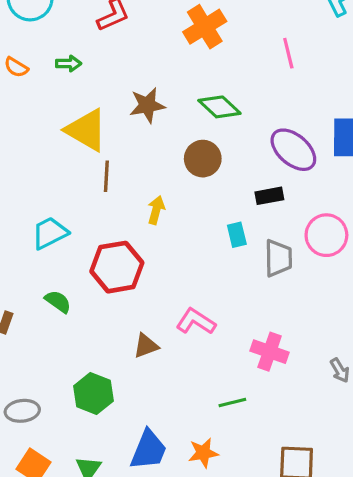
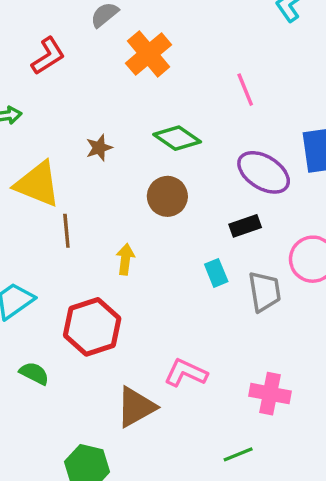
pink line: (288, 53) -> (245, 90), moved
brown star: (147, 105) -> (99, 148), size x0.7
brown triangle: (146, 346) -> (136, 407), size x1.5

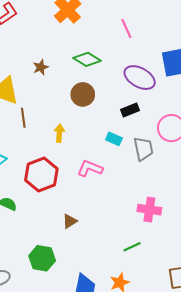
cyan rectangle: (216, 273) -> (114, 139), turned -42
pink L-shape: (186, 373) -> (90, 168), moved
brown triangle: (136, 407) -> (70, 221), size x0.6

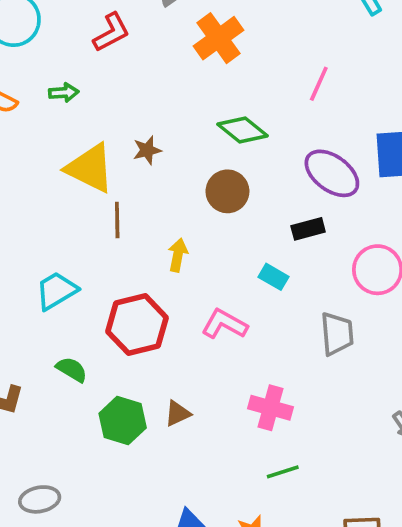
pink line: (126, 29) -> (319, 84), turned 42
brown star: (41, 67) -> (147, 150), moved
gray trapezoid: (143, 149) -> (337, 334), moved
pink cross: (149, 210) -> (271, 408), moved
green hexagon: (42, 258) -> (123, 421), moved

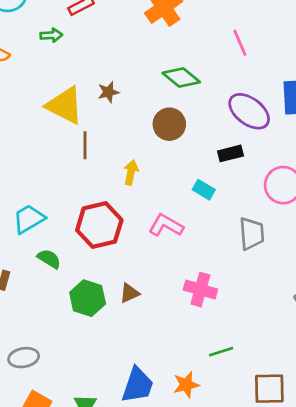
pink line: (319, 84) -> (240, 43), turned -48
green arrow: (64, 93) -> (51, 35), moved
cyan trapezoid: (56, 291) -> (29, 219), moved
green line: (283, 472) -> (221, 352), moved

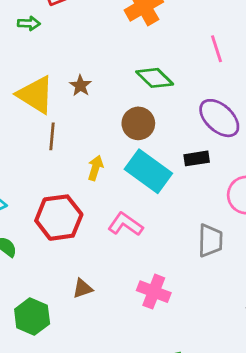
brown star: (108, 92) -> (80, 86), turned -30
cyan rectangle: (204, 190) -> (148, 171), moved, size x2.0
green hexagon: (88, 298) -> (32, 316), moved

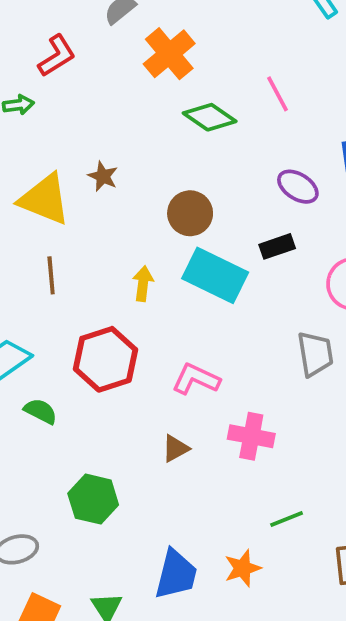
green diamond: (155, 78) -> (210, 117), moved
purple ellipse: (219, 118) -> (298, 187), size x0.7
brown line: (52, 136) -> (51, 275), moved
pink L-shape: (125, 224) -> (196, 379), moved
brown triangle: (82, 288) -> (175, 448), moved

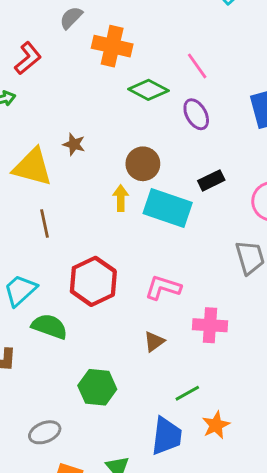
orange cross: (169, 54) -> (112, 46), turned -30
purple ellipse: (298, 187) -> (196, 114), moved, turned 36
yellow arrow: (143, 284) -> (121, 198), moved
green semicircle: (41, 411) -> (49, 326), size x1.4
green line: (287, 519) -> (187, 393), moved

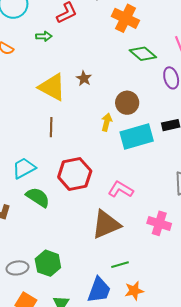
cyan rectangle: (168, 208) -> (137, 137), turned -48
pink cross: (210, 325) -> (159, 223), moved
brown triangle: (154, 342) -> (106, 224), size x2.0
green hexagon: (97, 387) -> (48, 263), moved

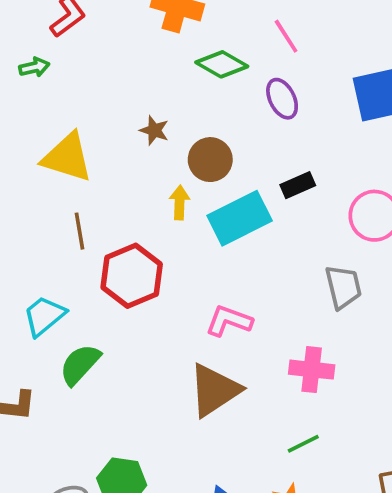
brown star: (84, 78) -> (154, 130), moved
red hexagon: (75, 174) -> (132, 276), moved
green semicircle: (38, 197) -> (80, 364), turned -70
green line: (120, 265) -> (303, 444), moved

